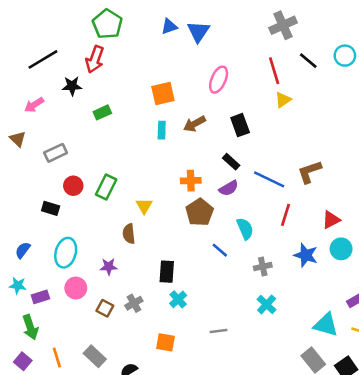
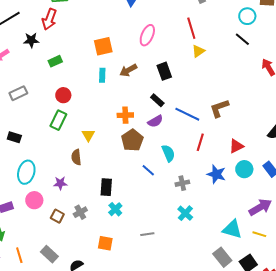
black line: (308, 61) -> (242, 39), moved
red circle: (73, 186) -> (63, 95), moved

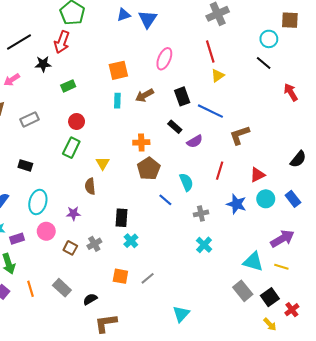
blue line: (187, 114) -> (210, 111), moved
purple semicircle: (155, 121) -> (195, 141), moved
gray line: (147, 234) -> (148, 278), moved, turned -32

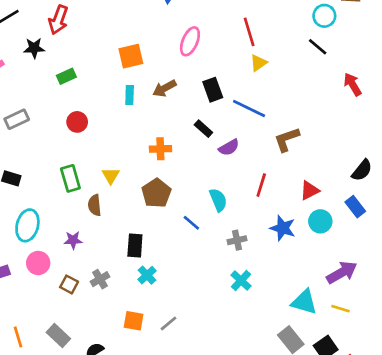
green rectangle: (71, 148) -> (70, 178), moved, turned -42
brown pentagon: (149, 169) -> (156, 193), moved
blue rectangle: (293, 199) -> (355, 207), moved

